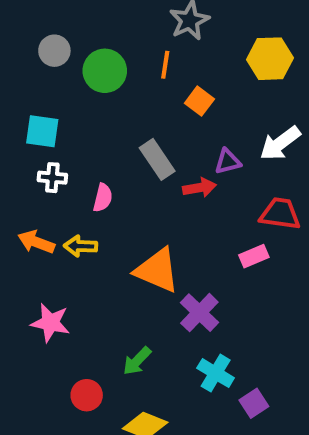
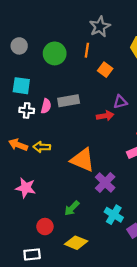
gray circle: (54, 51) -> (19, 46), moved
gray rectangle: (157, 159) -> (69, 101), moved, turned -66
pink semicircle: (103, 198) -> (46, 106), moved

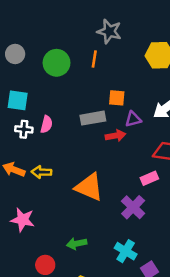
gray star: (100, 27) -> (109, 31), turned -30
orange square: (105, 70) -> (117, 98), moved, turned -32
gray rectangle: (69, 101) -> (93, 118), moved
purple cross: (105, 182) -> (133, 207), moved
green arrow: (72, 208) -> (77, 244), turned 35

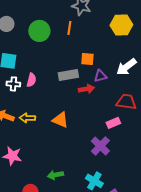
orange triangle: (89, 187) -> (60, 120), moved, size x0.7

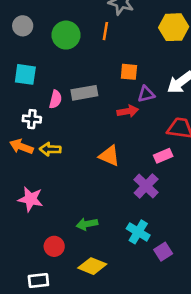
gray rectangle: (68, 75) -> (84, 93), moved
white cross: (13, 84) -> (32, 119), moved
orange triangle: (60, 120) -> (109, 156), moved

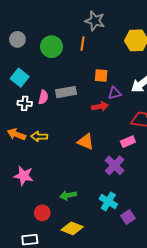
cyan square: (25, 74) -> (20, 78), turned 30
white cross: (32, 119) -> (25, 103), moved

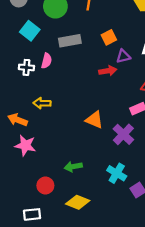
orange square: (101, 76) -> (109, 37), turned -32
cyan square: (20, 78) -> (30, 31), moved
gray rectangle: (66, 92) -> (70, 41), moved
orange arrow: (16, 134) -> (18, 120), moved
orange triangle: (86, 142) -> (94, 120), moved

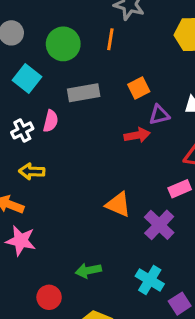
white cross: (26, 67) -> (22, 130), turned -32
yellow arrow: (42, 103) -> (32, 171), moved

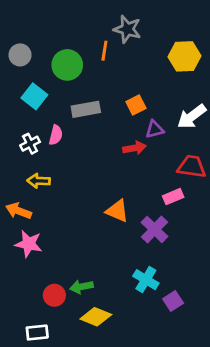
orange line: (110, 39) -> (104, 51), moved
green arrow: (88, 271) -> (82, 287), moved

